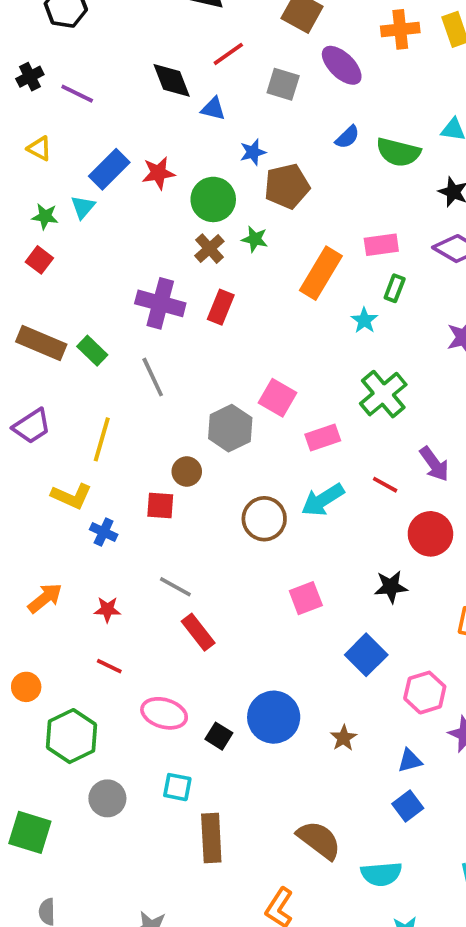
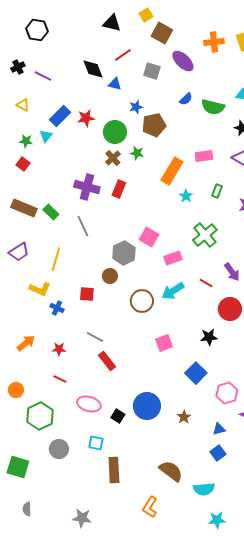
green rectangle: (395, 288) -> (217, 191), moved
cyan star: (364, 320) -> (186, 196), moved
brown circle: (187, 472) -> (110, 276), moved

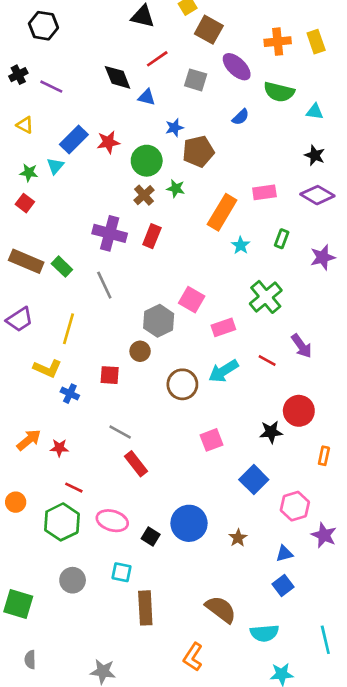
green semicircle: (213, 107) -> (279, 92), moved
red circle: (230, 309) -> (299, 411), moved
red star: (59, 349) -> (59, 448), moved
green hexagon: (40, 416) -> (62, 522), moved

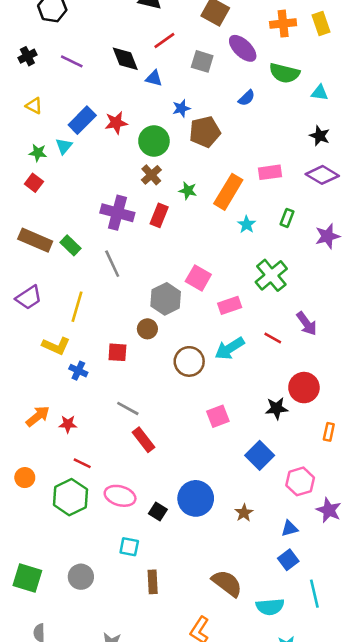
purple line: (51, 87) -> (72, 61), moved
green star: (176, 188) -> (188, 191), moved
gray circle: (73, 580) -> (81, 577), moved
brown rectangle: (145, 608) -> (153, 582), size x0.7
cyan line: (325, 640) -> (314, 594), moved

